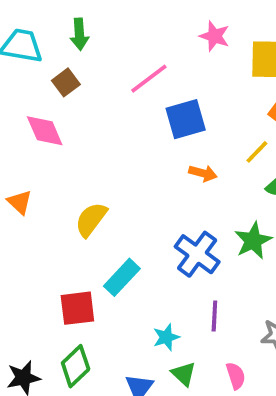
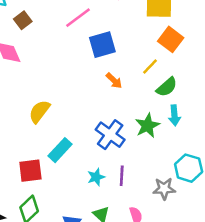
orange arrow: (203, 173) -> (114, 81), turned 30
cyan star: (166, 337) -> (96, 177), moved

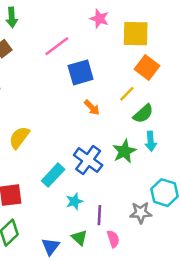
cyan rectangle: (60, 150) -> (53, 175), moved
purple line: (122, 176) -> (99, 215), moved

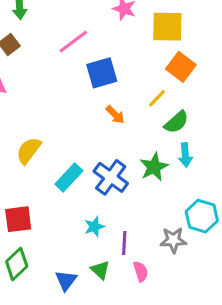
cyan rectangle: (53, 175) -> (69, 177), moved

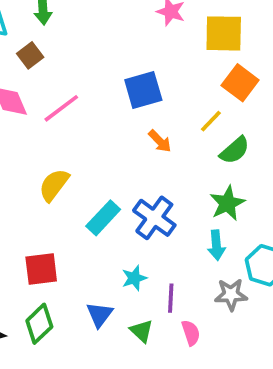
pink line: (73, 42) -> (61, 108), moved
cyan arrow: (185, 155) -> (216, 245), moved
green star: (154, 167) -> (227, 203), moved
blue triangle: (66, 280) -> (100, 315), moved

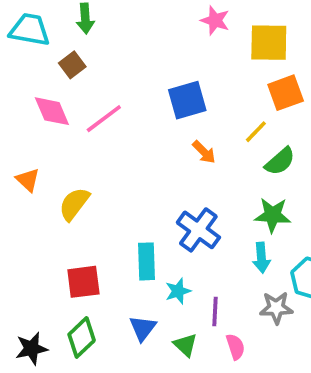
orange square: (240, 83) -> (286, 93), turned 33
yellow semicircle: (54, 185) -> (74, 204), moved
green star: (227, 203) -> (273, 215), turned 30
cyan rectangle: (103, 218) -> (146, 261), moved, turned -45

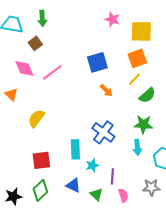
orange square: (286, 93) -> (137, 58), moved
orange triangle: (28, 180) -> (11, 94), moved
gray star: (276, 308) -> (151, 187), moved
blue triangle: (143, 328) -> (73, 185), turned -42

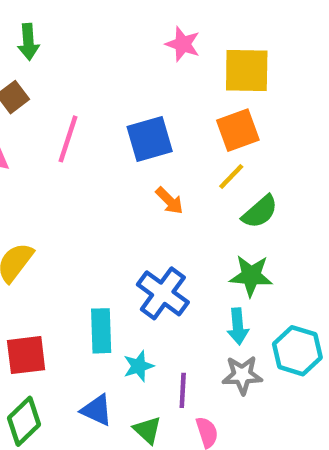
pink line: (52, 72) -> (68, 139), moved, turned -35
gray star: (151, 187) -> (242, 375), moved

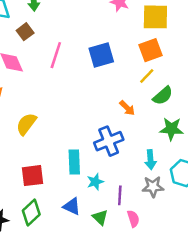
orange arrow: (169, 201) -> (127, 108), moved
green star: (251, 276) -> (171, 129), moved
blue cross: (163, 293) -> (109, 141), turned 32

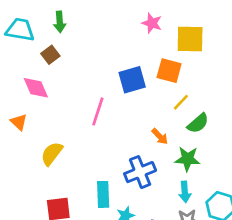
orange square: (151, 50) -> (169, 71), moved, turned 35
pink line: (56, 55) -> (98, 111), moved
green star: (171, 129) -> (187, 159), moved

